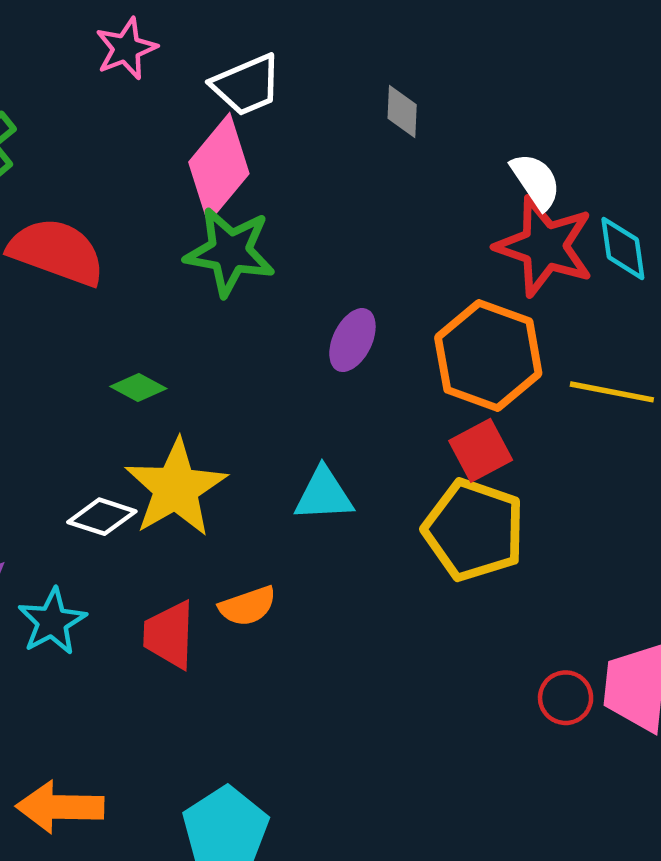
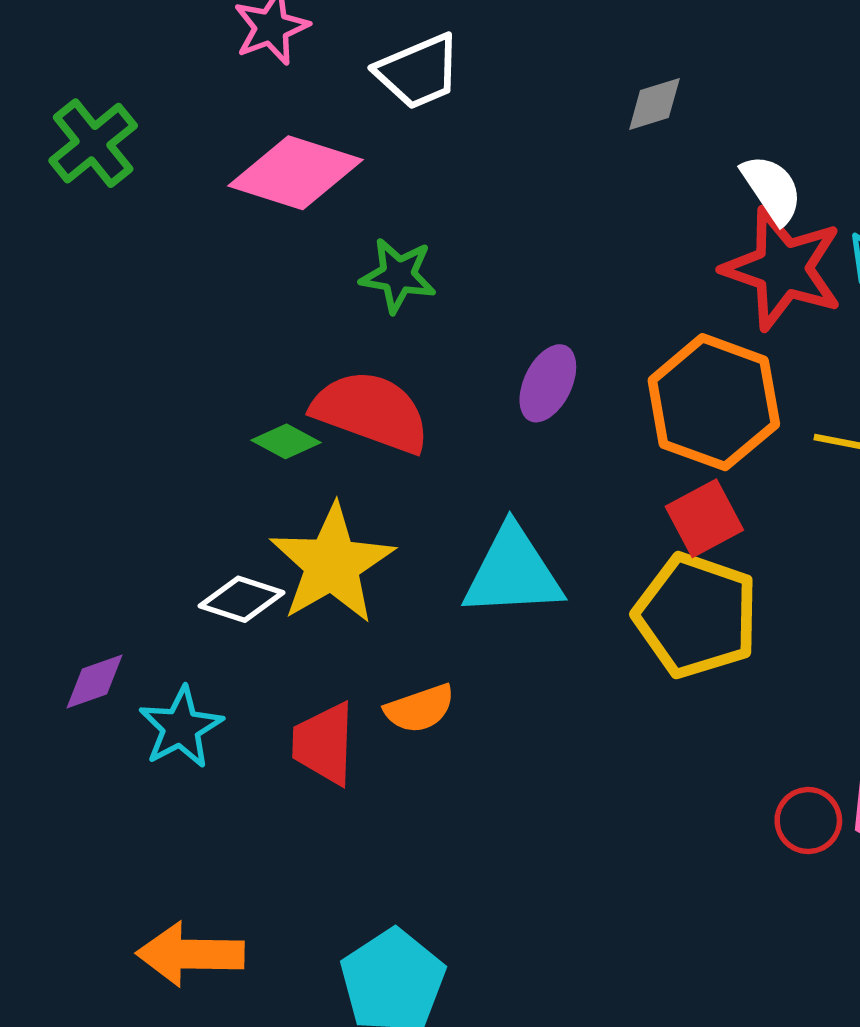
gray diamond: (402, 111) -> (654, 104), moved, turned 70
pink diamond: (219, 168) -> (296, 173), moved, turned 68
red semicircle: (57, 252) -> (371, 412), moved
green star: (230, 252) -> (398, 275), size x0.7
cyan triangle: (324, 495) -> (513, 572), size x1.4

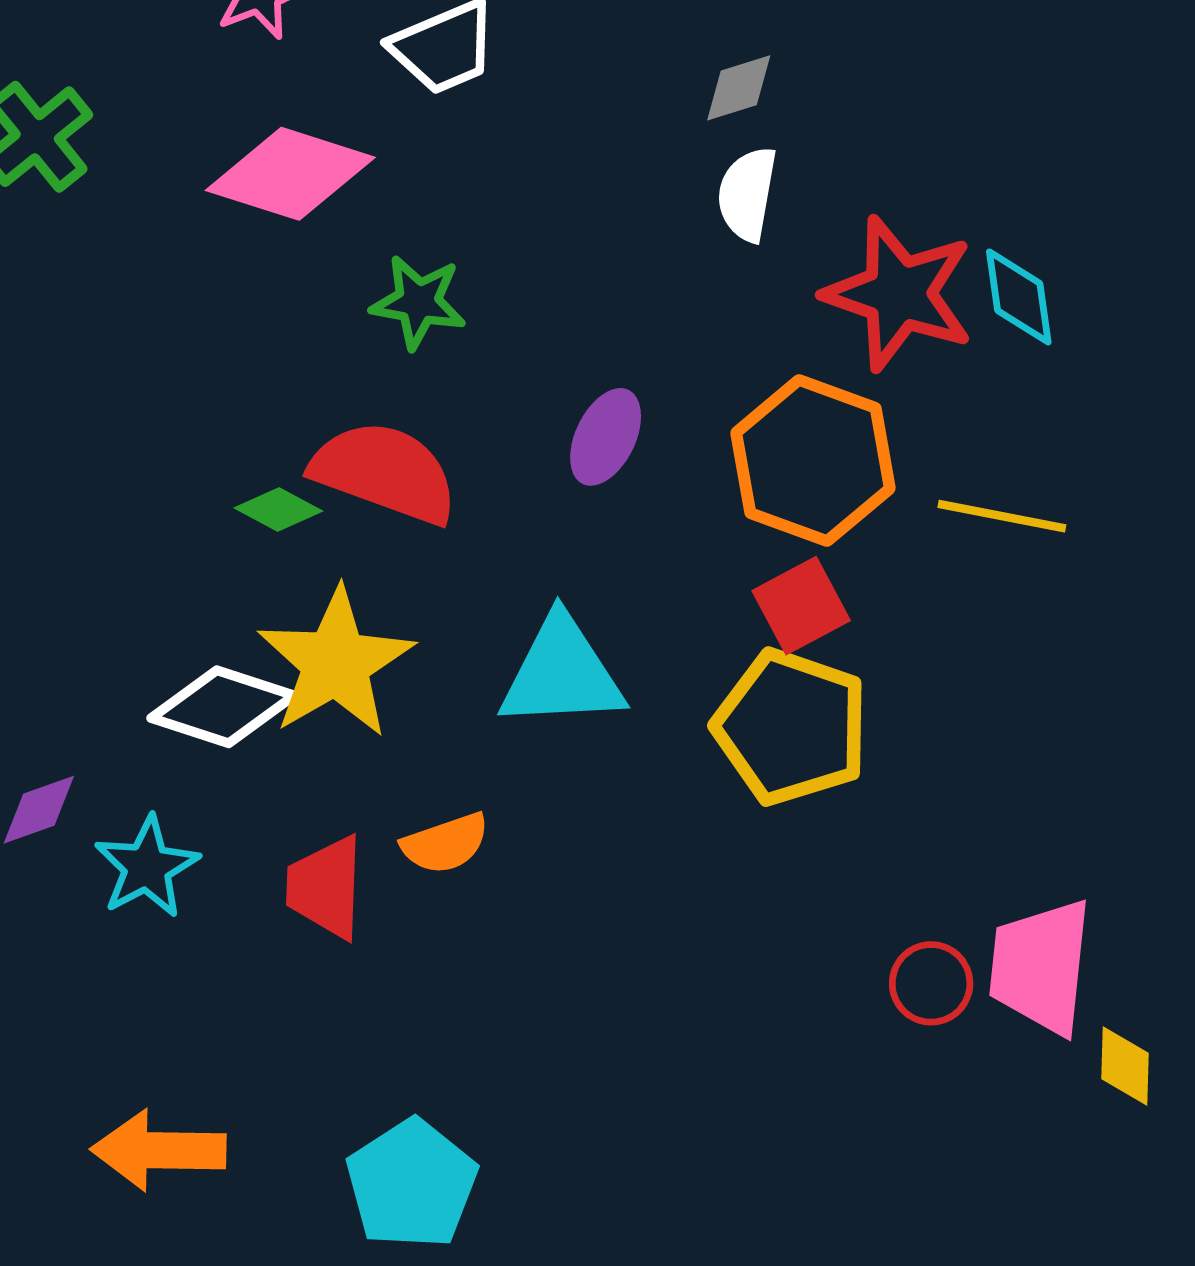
white semicircle: (772, 189) -> (747, 194), moved, turned -136
white diamond: (242, 599) -> (223, 707), size x1.4

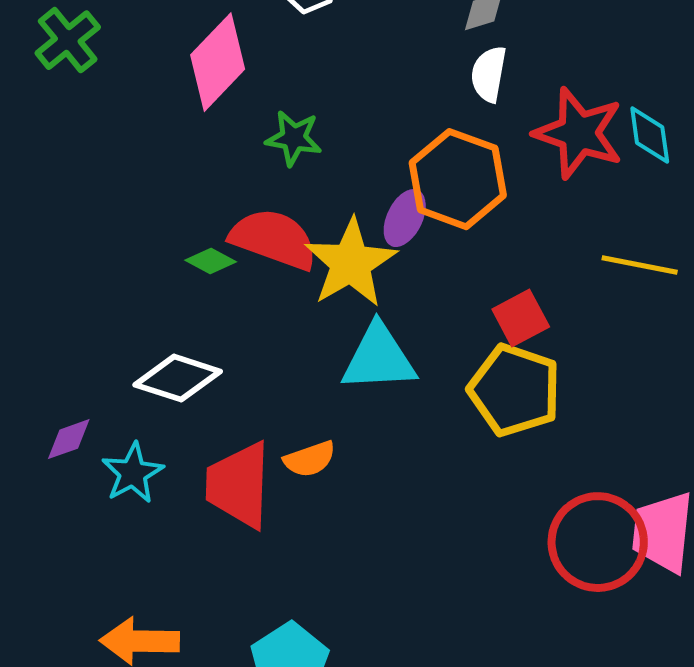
pink diamond: (290, 174) -> (218, 62), turned -64
orange hexagon: (813, 461) -> (458, 179), moved
yellow star: (336, 663) -> (351, 263), moved
red trapezoid: (326, 887) -> (239, 485), size x1.4
red circle: (931, 983) -> (598, 542), size x2.0

